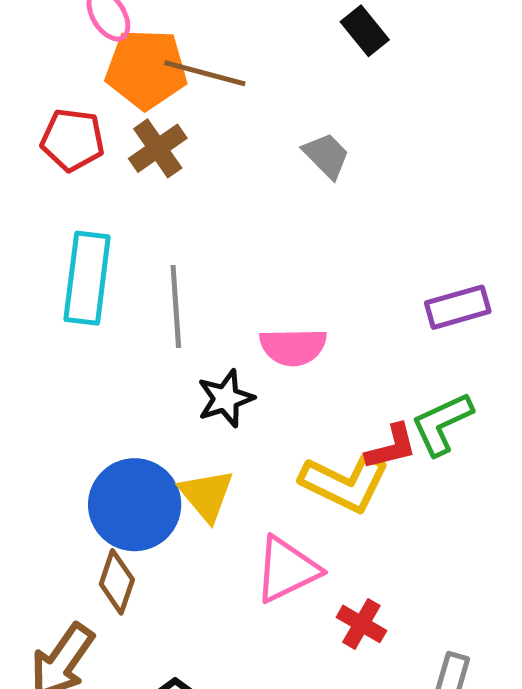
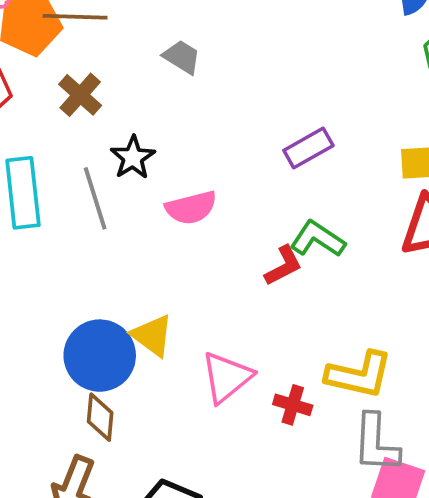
brown cross: (158, 148) -> (80, 95), moved
black star: (226, 398) -> (133, 158), moved
green L-shape: (442, 424) -> (318, 239), turned 72
yellow L-shape: (345, 483) -> (359, 375), moved

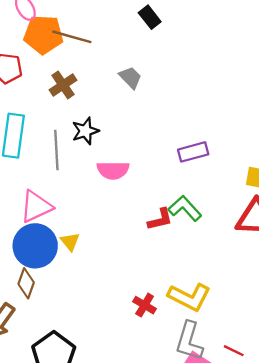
yellow triangle: (152, 335) -> (70, 242), size x0.7
pink triangle: (227, 377) -> (36, 207), moved

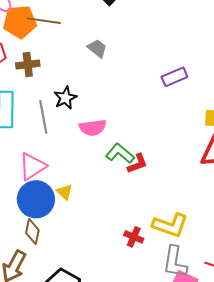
brown cross: (63, 85) -> (28, 65), moved, turned 35
purple rectangle: (193, 152) -> (174, 77), moved
green L-shape: (185, 208) -> (120, 153), moved

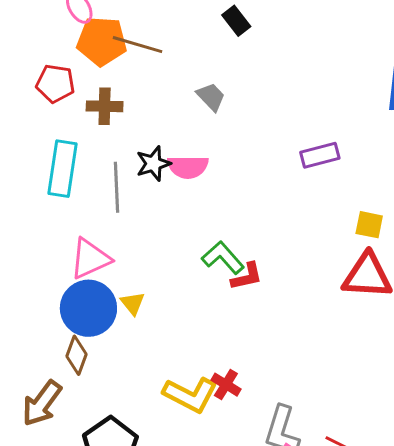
pink semicircle: (93, 128) -> (188, 167), moved
yellow L-shape: (170, 225) -> (190, 395), moved

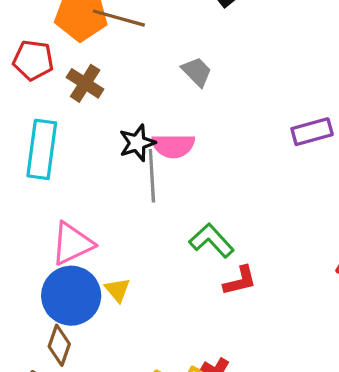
brown cross: (105, 106) -> (85, 83), turned 32
gray line: (116, 187) -> (152, 176), moved
red L-shape: (247, 276) -> (240, 281), moved

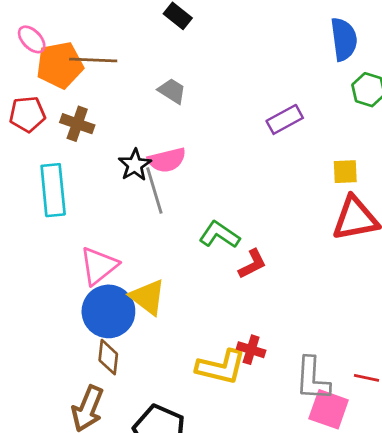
yellow triangle: (117, 290) -> (148, 297), size x1.6

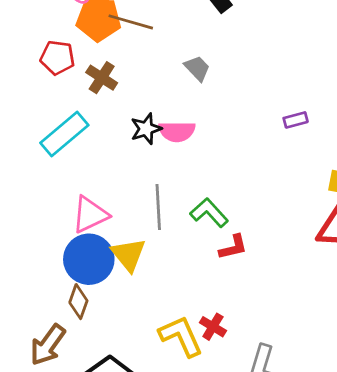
purple rectangle: (285, 119) -> (296, 120), size x0.7
cyan rectangle: (53, 190) -> (64, 134), turned 42
gray line: (154, 190) -> (158, 207), moved
yellow L-shape: (221, 367) -> (181, 336), turned -141

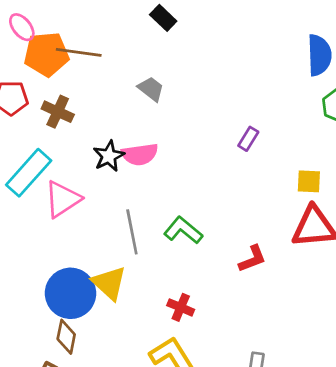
purple rectangle: (296, 120) -> (248, 139), moved, turned -35
pink triangle: (90, 215) -> (63, 199), moved
red L-shape: (233, 247) -> (252, 259), moved
red cross: (213, 327) -> (181, 307), moved

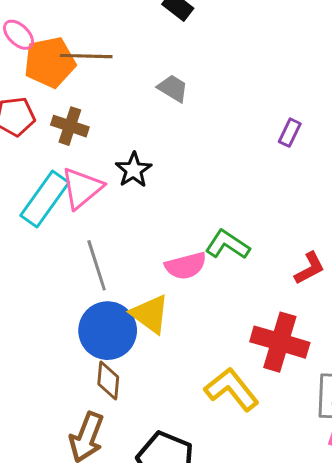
pink semicircle: (140, 154) -> (186, 266), moved
pink triangle: (63, 199) -> (82, 188), moved
gray line: (132, 232) -> (97, 265), moved
red cross: (181, 307) -> (280, 342), moved, size x1.8

